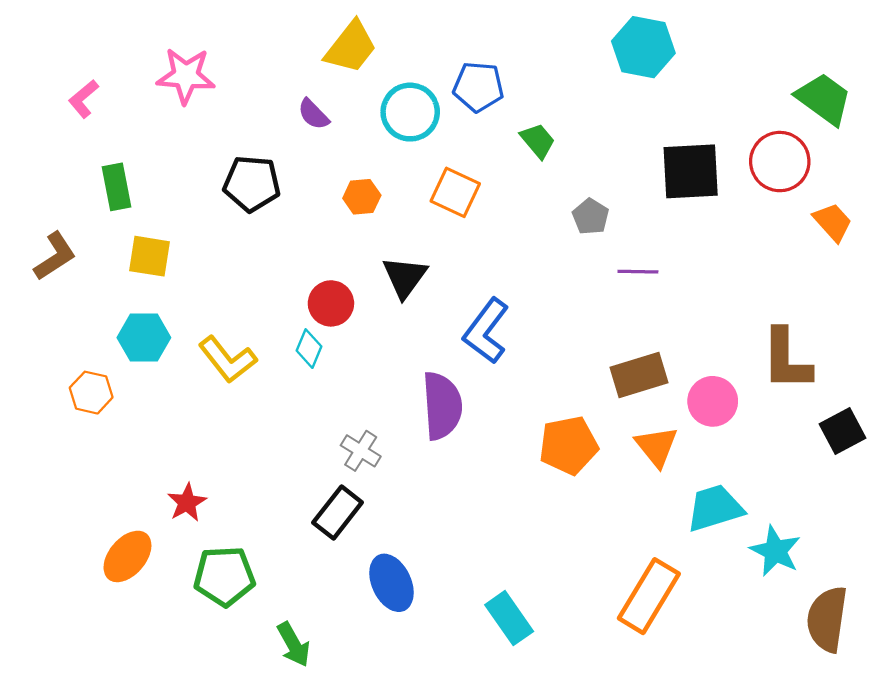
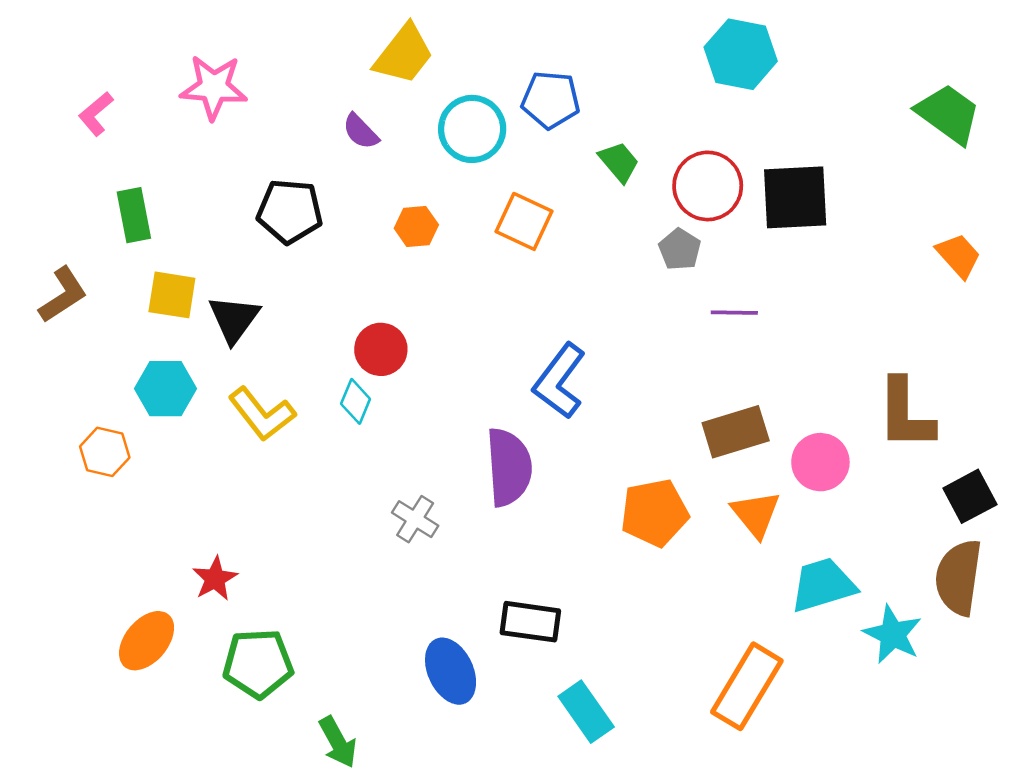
red circle: (780, 162) -> (708, 186), moved
black triangle: (405, 277) -> (234, 319), moved
black rectangle: (338, 512) -> (530, 622), moved, turned 60
brown semicircle: (827, 619) -> (959, 577), moved

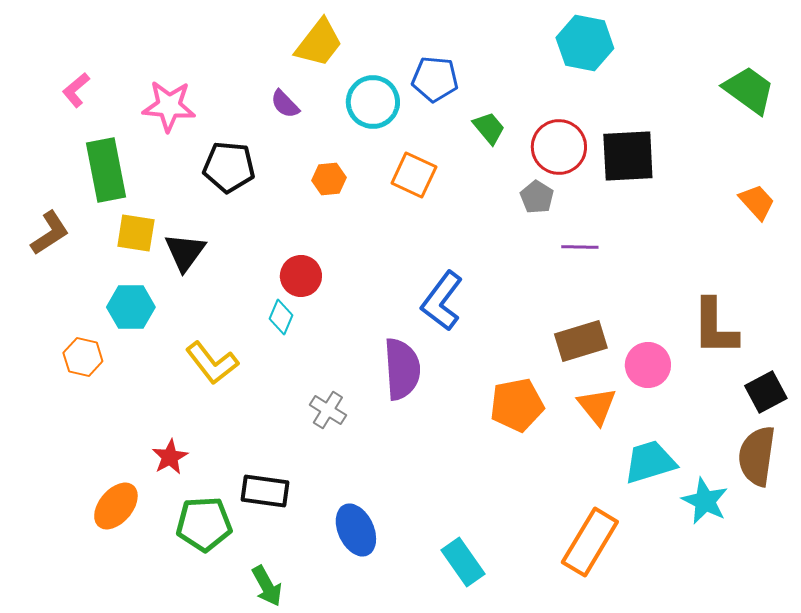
pink star: (214, 87) -> (169, 106), moved
green rectangle: (134, 215) -> (106, 170), size x1.5
yellow L-shape: (262, 414) -> (212, 363), moved
black rectangle: (530, 622) -> (265, 491), moved

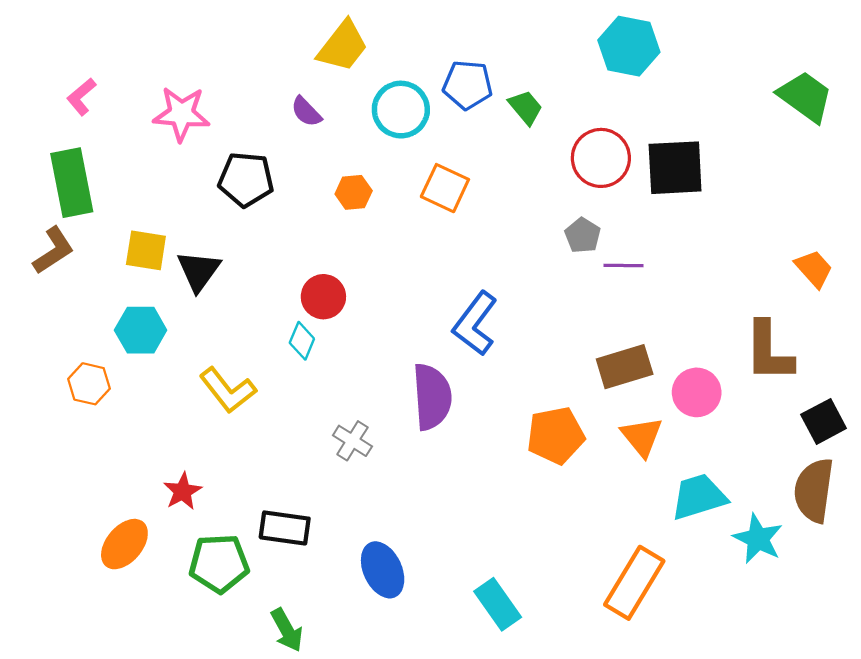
green trapezoid: (489, 128) -> (526, 107), moved
green rectangle: (106, 170) -> (72, 183), moved
gray pentagon: (537, 197) -> (583, 235), moved
orange trapezoid: (757, 202) -> (814, 269), moved

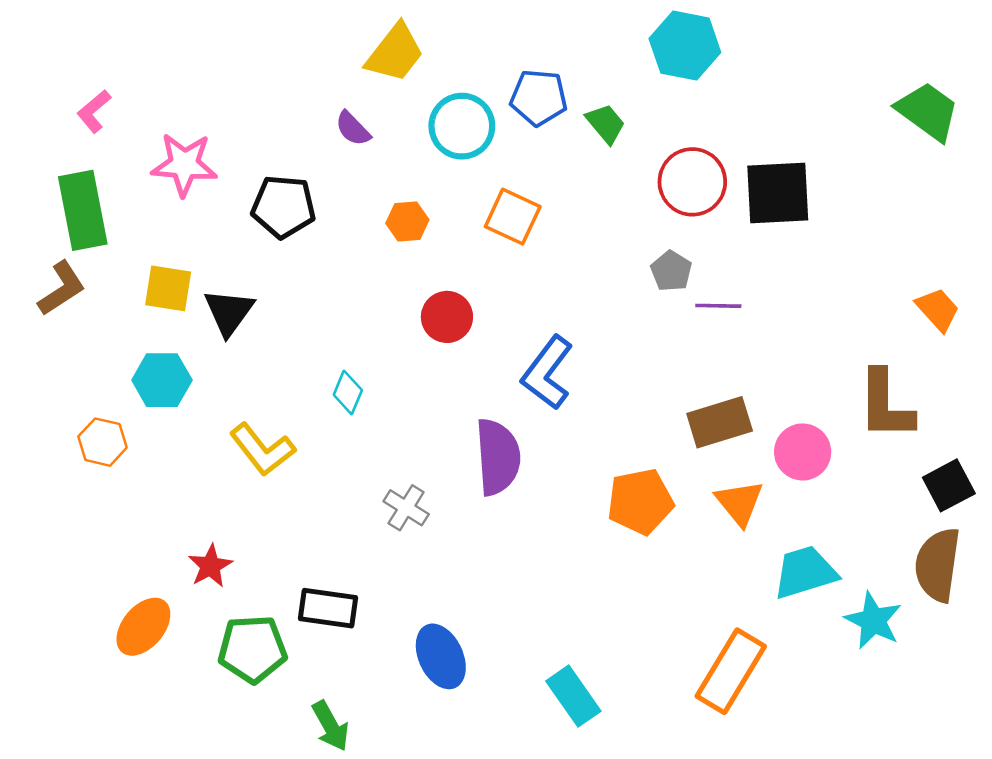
cyan hexagon: (629, 46) -> (685, 46), moved
pink star: (181, 114) -> (184, 165), moved
red circle: (323, 297) -> (447, 317), moved

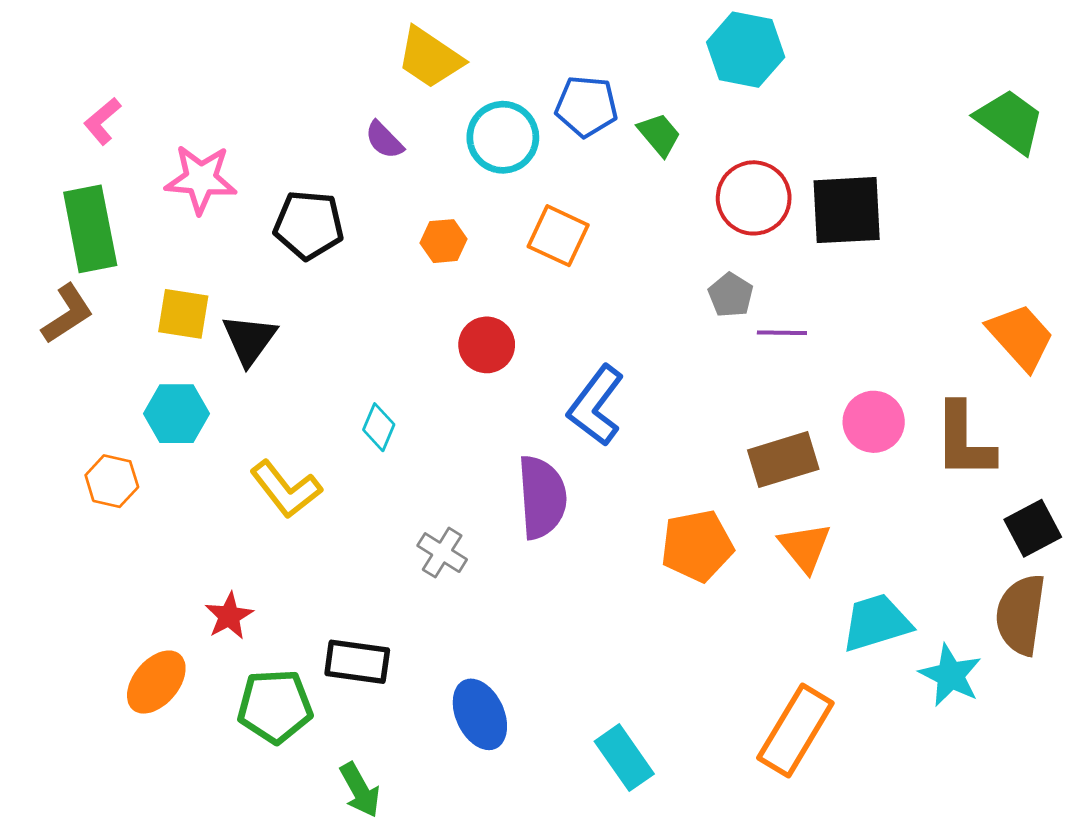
yellow trapezoid: (395, 53) -> (430, 58), turned 86
orange trapezoid: (938, 309) -> (1021, 337), size x1.4
pink circle: (803, 452) -> (874, 422), moved

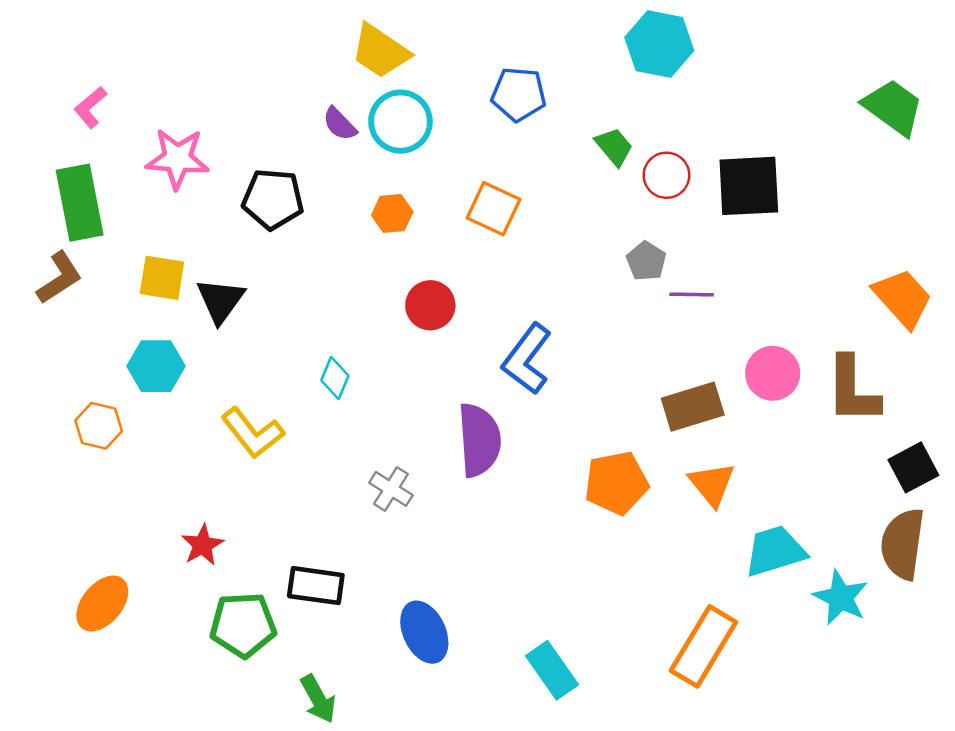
green trapezoid: (659, 135) -> (614, 147), moved
cyan circle: (503, 137) -> (400, 122), moved
red circle: (754, 198) -> (666, 175), size x0.7
orange ellipse: (156, 682) -> (102, 603), moved

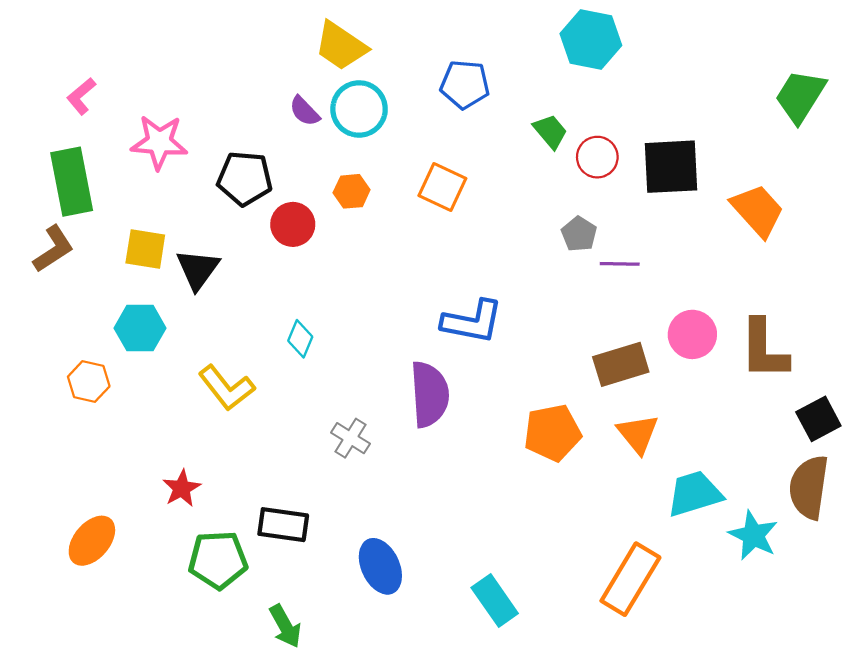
green trapezoid: (893, 107) -> (800, 96), turned -94
orange trapezoid: (903, 298) -> (758, 210), moved
red circle: (430, 305) -> (293, 224), moved
blue L-shape: (527, 359) -> (472, 322), turned -116

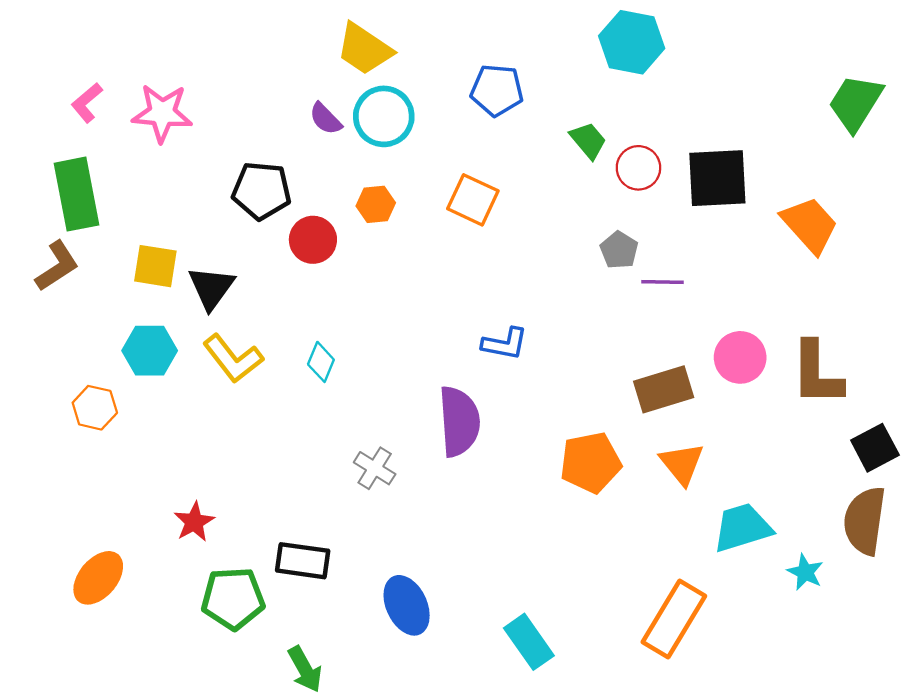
pink star: (159, 142) -> (162, 113), moved
blue L-shape: (472, 322) -> (505, 344), size x0.7
yellow L-shape: (227, 388) -> (233, 359), moved
cyan star: (753, 535) -> (805, 572), size x0.7

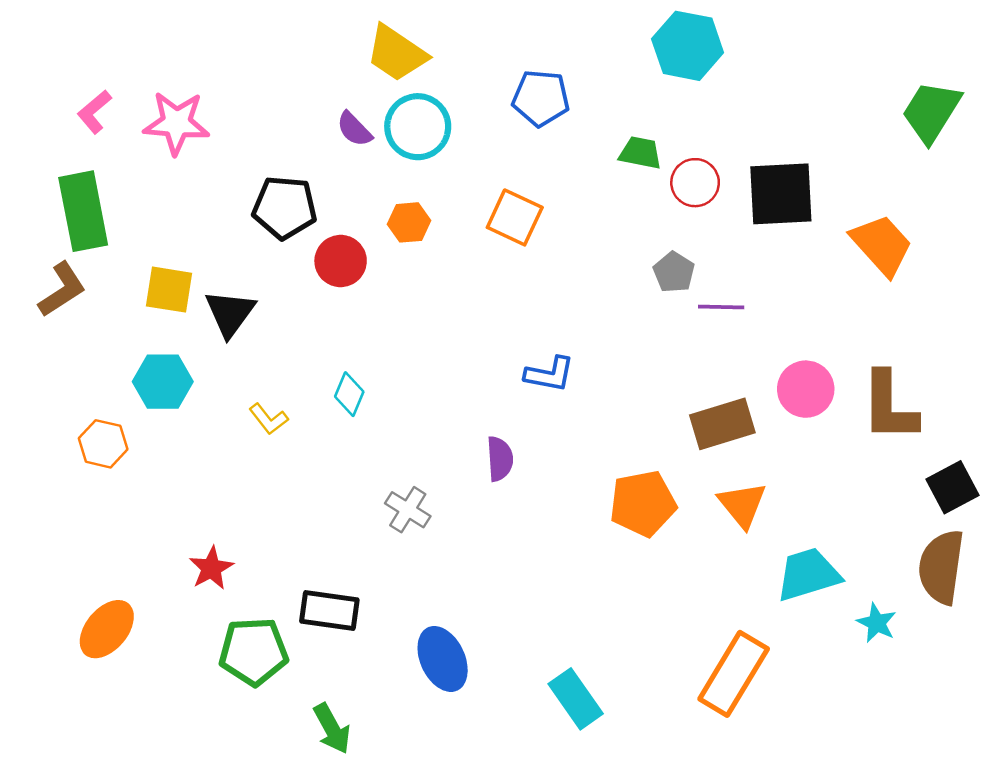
green trapezoid: (588, 140) -> (640, 153), turned -39
yellow L-shape: (233, 359) -> (268, 419), moved, size x0.6
purple semicircle: (459, 421) -> (500, 459), size x0.6

